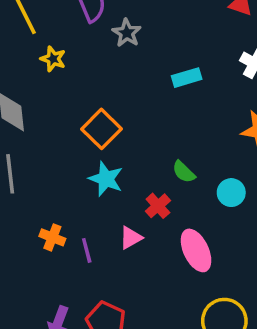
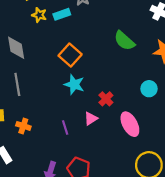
cyan rectangle: (187, 78) -> (62, 14), moved
green semicircle: (184, 172) -> (124, 41), moved, size x1.5
orange cross: (52, 237) -> (23, 126), moved

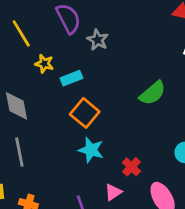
cyan rectangle: (62, 14) -> (71, 78), moved
green semicircle: (124, 41) -> (152, 93), turned -80

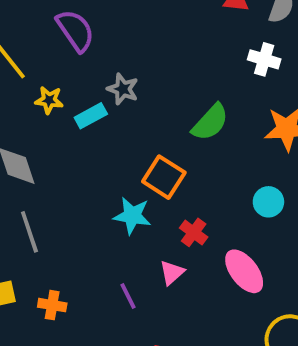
gray star: (98, 40) -> (123, 89), moved
orange square: (85, 113) -> (164, 177), moved

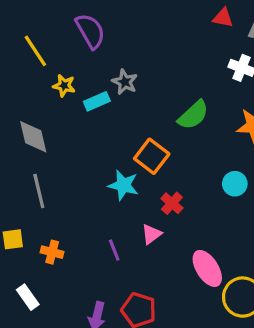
pink ellipse: (244, 271) -> (207, 268), moved

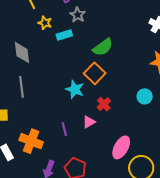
gray star: (125, 82) -> (78, 15), moved
green semicircle: (193, 115) -> (103, 47), moved
orange cross: (52, 252) -> (31, 141), moved, size x1.6
pink ellipse: (207, 268) -> (121, 147), turned 55

